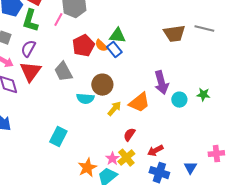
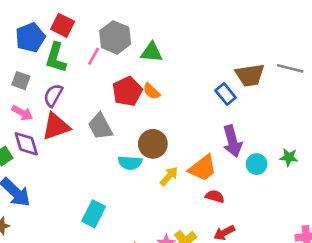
green triangle: (117, 36) -> (151, 52), moved
blue rectangle: (114, 50) -> (226, 94), moved
red triangle: (30, 72) -> (56, 126), turned 35
red semicircle: (129, 135) -> (215, 196), moved, turned 72

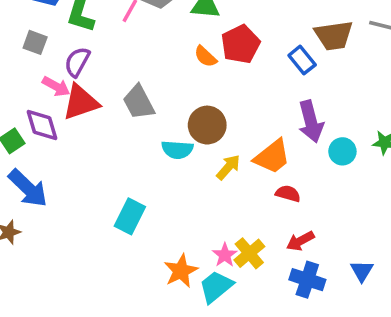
red pentagon: (127, 91) -> (241, 44), moved
pink arrow: (22, 113) -> (56, 86), moved

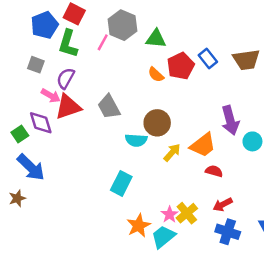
blue rectangle: (302, 60) -> (208, 59), moved
cyan rectangle: (130, 216) -> (121, 183), moved

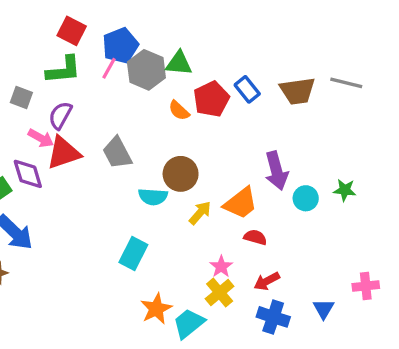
blue pentagon: (45, 25) -> (120, 45), moved
gray hexagon: (122, 25) -> (146, 70), moved
green L-shape: (68, 44) -> (64, 70), turned -112
pink star: (170, 214) -> (221, 267), moved

